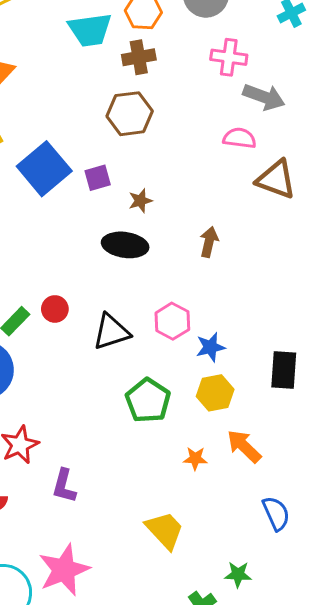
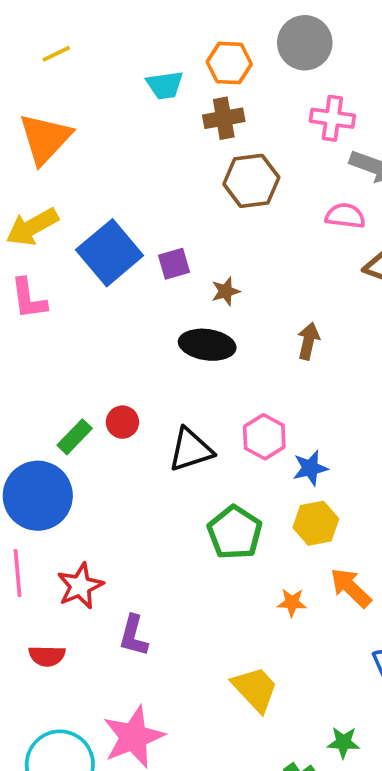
cyan trapezoid: (90, 30) -> (165, 85), size x0.7
brown hexagon: (130, 114) -> (251, 181), moved

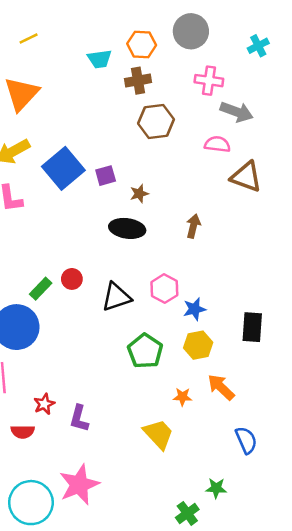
red star: (80, 586) -> (44, 404), moved, size x0.7
yellow trapezoid: (255, 689) -> (158, 434), moved

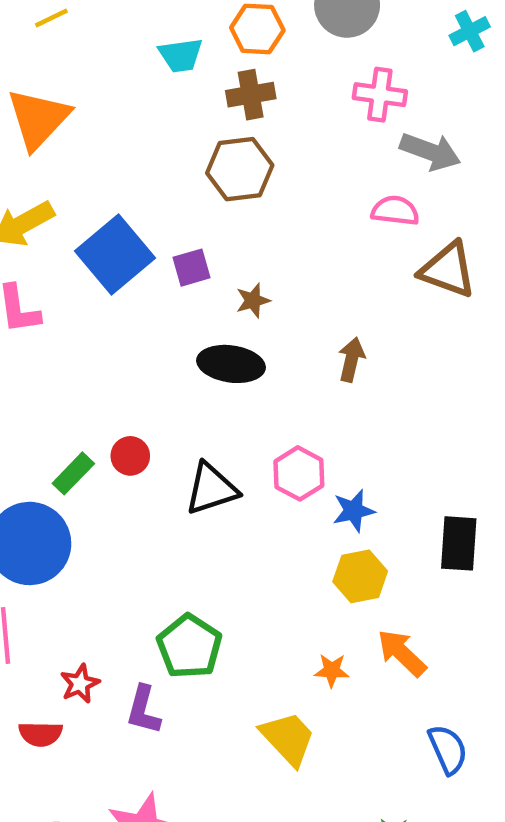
brown hexagon: (156, 121) -> (240, 169), moved
green pentagon: (145, 351) -> (189, 646), moved

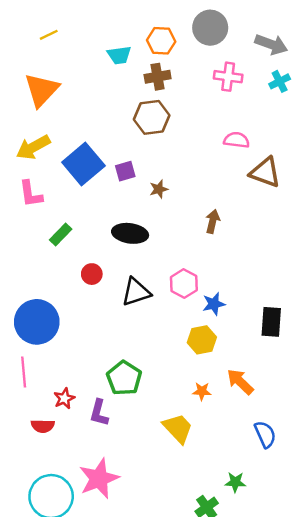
cyan cross: (470, 31) -> (280, 81), moved
gray arrow: (430, 152) -> (271, 44), moved
black ellipse: (231, 364) -> (130, 233), moved
green rectangle: (73, 473) -> (61, 235), moved
yellow hexagon: (360, 576) -> (202, 340), moved

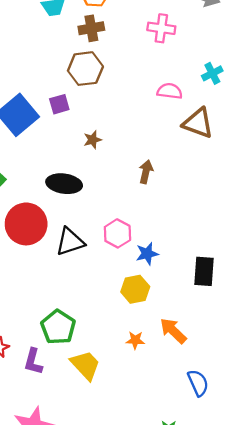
cyan cross: (280, 81) -> (212, 73), moved
purple square: (125, 171) -> (59, 104), moved
red circle: (92, 274) -> (26, 224), size x2.0
yellow trapezoid: (178, 428) -> (85, 365), moved

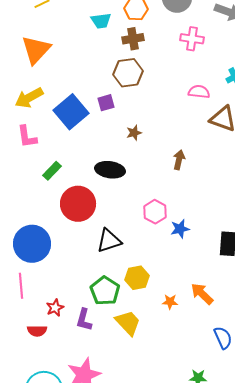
black triangle: (70, 242) -> (109, 241), moved
yellow hexagon: (135, 289) -> (137, 278), moved

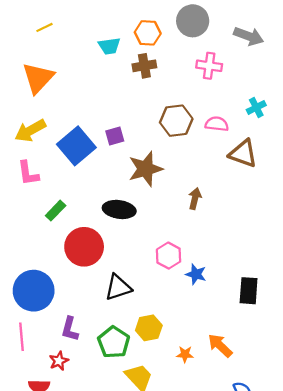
brown hexagon: (128, 73) -> (176, 121), moved
brown star: (134, 133) -> (145, 169), size x2.0
blue star: (180, 229) -> (196, 274), turned 30
purple L-shape: (84, 320) -> (70, 329), moved

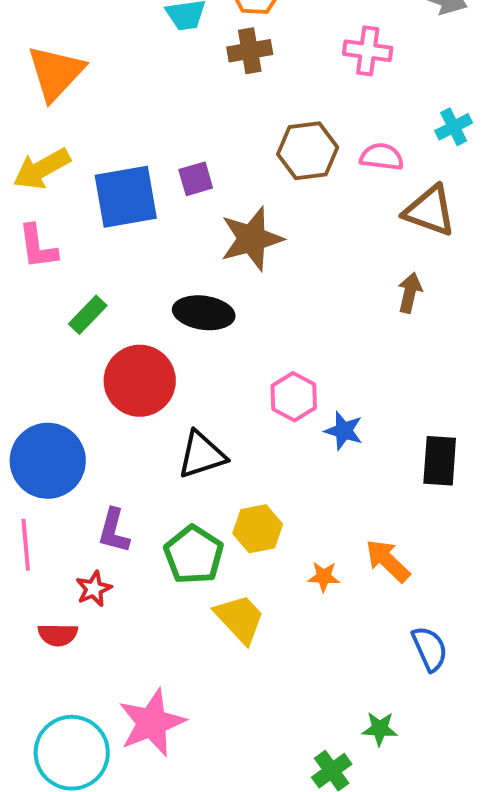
blue square: (76, 146) -> (126, 197), turned 30
brown arrow: (195, 199) -> (410, 293), moved

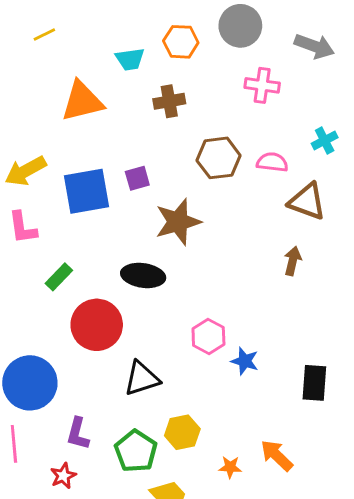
brown cross: (250, 51) -> (169, 101), moved
orange triangle: (56, 73) -> (82, 101), moved, turned 33

